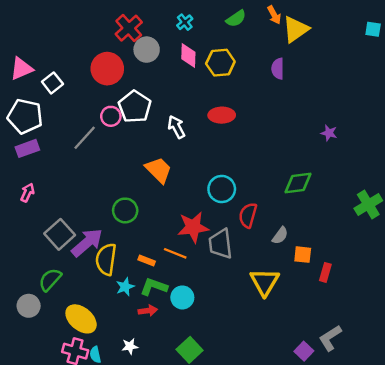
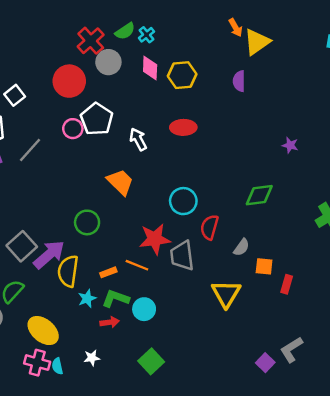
green semicircle: (236, 19) -> (125, 31), moved
gray line: (85, 138) -> (30, 150), moved
orange rectangle: (147, 261) -> (108, 272), turned -42

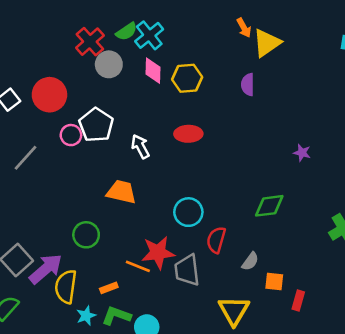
cyan cross: (146, 35) -> (149, 35), size x1.6
red circle: (69, 81) -> (49, 95), moved
orange trapezoid: (120, 182) -> (121, 192), turned -32
orange line: (137, 265) -> (138, 266), moved

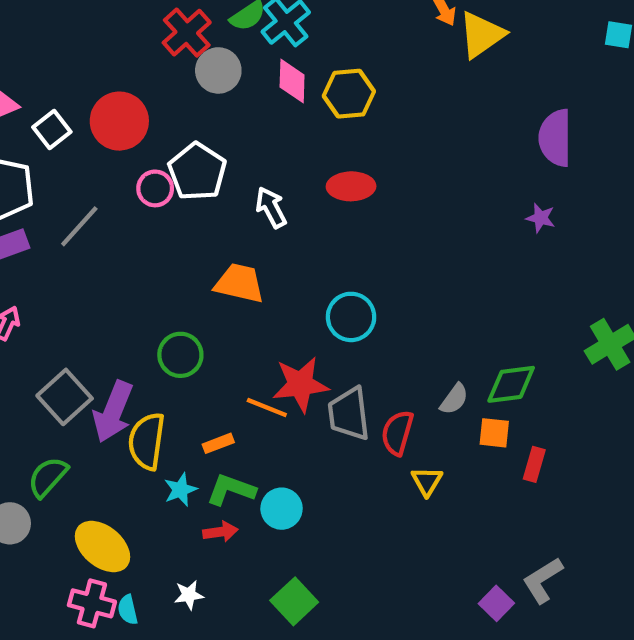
purple semicircle: (248, 85) -> (555, 138), moved, size x1.5
green diamond: (269, 206) -> (511, 384), moved
red semicircle: (216, 240) -> (397, 433), moved
purple arrow: (46, 269) -> (113, 412), turned 153
yellow triangle: (234, 311) -> (427, 481), size x0.6

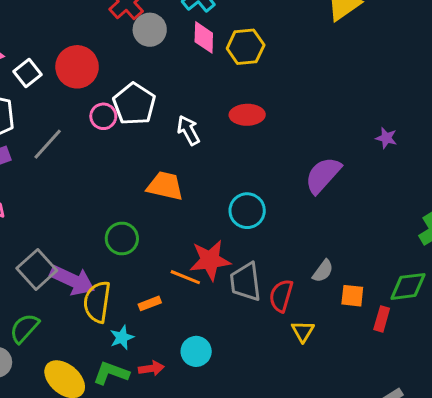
purple semicircle: (555, 138) -> (323, 175), moved, turned 42
green diamond: (511, 384) -> (408, 286), moved
purple arrow: (113, 412) -> (72, 280), turned -87
green L-shape: (231, 490) -> (111, 373), moved

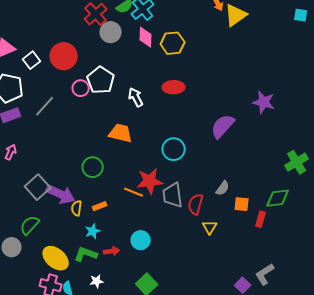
purple star: (386, 138) -> (264, 102), size x1.6
yellow semicircle: (97, 302) -> (77, 208), size x0.6
orange rectangle: (150, 303) -> (100, 206), moved

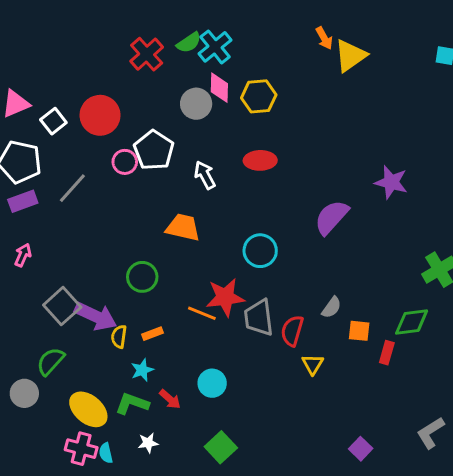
gray circle: (111, 32) -> (196, 104), moved
red arrow: (112, 251) -> (170, 399), turned 49
gray L-shape: (265, 274) -> (430, 433), moved

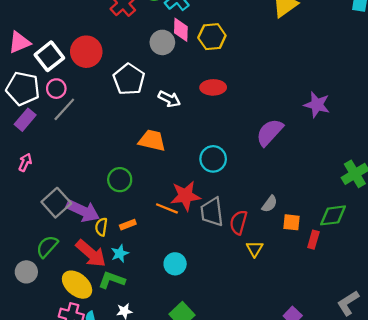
white square: (53, 121) -> (49, 56), size x1.4
pink circle: (125, 162) -> (56, 89), moved
white arrow: (205, 175) -> (169, 99), turned 145
purple rectangle: (23, 201) -> (25, 120), turned -30
red arrow: (170, 399) -> (91, 253), moved, size x1.8

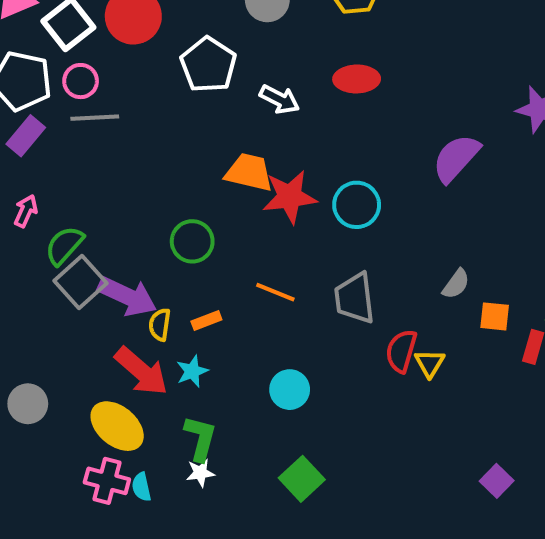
gray line: (64, 109) -> (95, 118), turned 45
red star: (185, 196) -> (290, 197), moved
red semicircle: (238, 222) -> (401, 351), moved
green semicircle: (47, 247) -> (64, 245), moved
green L-shape: (112, 280) -> (200, 438), moved, turned 85

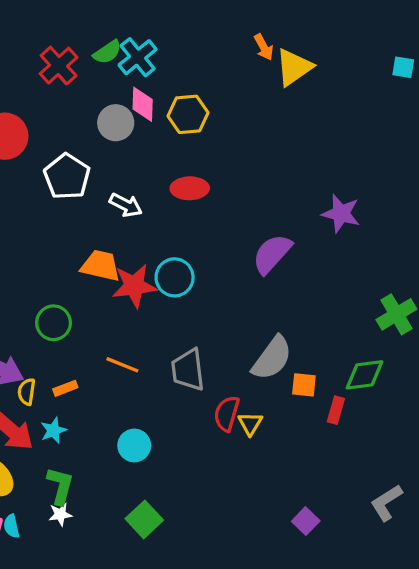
cyan circle: (357, 205) -> (175, 277), moved
gray semicircle: (456, 284) -> (272, 358), size x1.8

